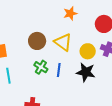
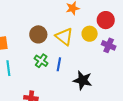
yellow circle: (88, 51) -> (90, 34), moved
black star: (86, 72) -> (83, 80), moved

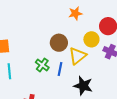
brown circle: (38, 34) -> (59, 43), moved
yellow triangle: (64, 37) -> (78, 56), moved, turned 42

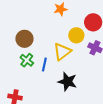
brown circle: (59, 43) -> (24, 39), moved

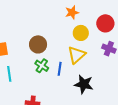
yellow circle: (76, 35) -> (81, 33), moved

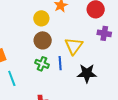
yellow circle: (81, 33) -> (41, 18), moved
brown circle: (38, 44) -> (43, 40), moved

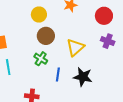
yellow circle: (41, 18) -> (39, 15), moved
blue line: (60, 63) -> (58, 75), moved

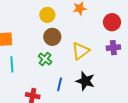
purple cross: (108, 41) -> (113, 48), turned -32
blue line: (58, 75) -> (60, 84), moved

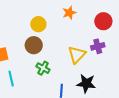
brown circle: (52, 37) -> (34, 45), moved
purple cross: (113, 48) -> (98, 46), moved

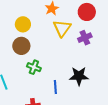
yellow triangle: (77, 55) -> (62, 28), moved

